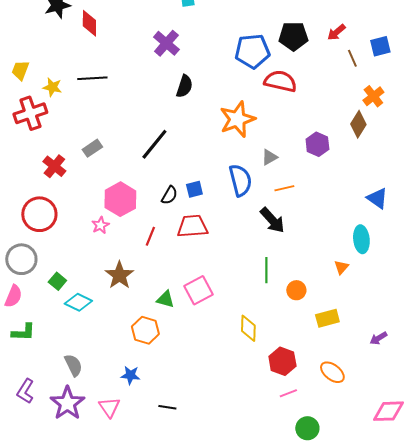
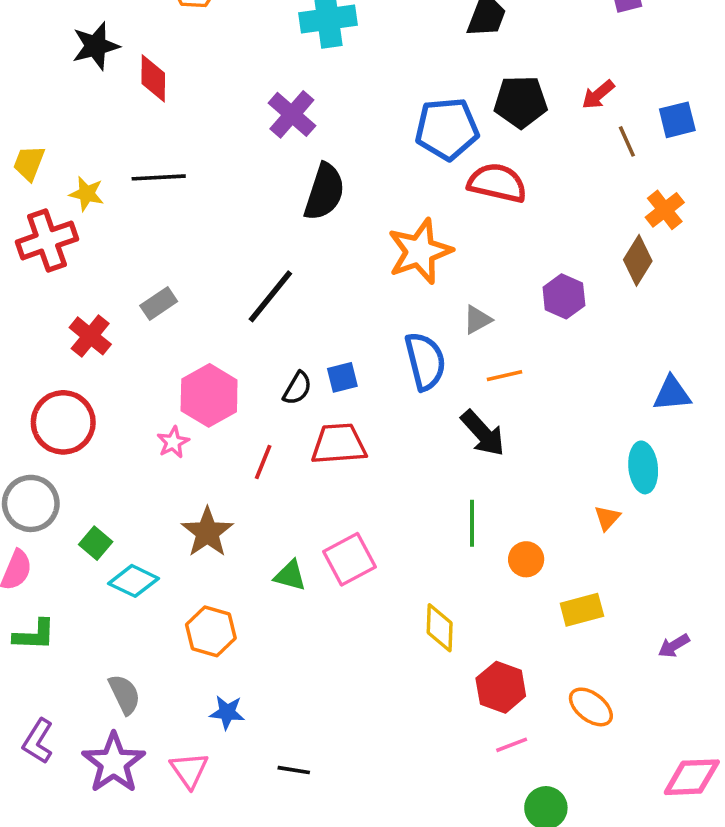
black semicircle: (184, 86) -> (324, 192), size x1.4
blue triangle: (377, 198) -> (672, 394), turned -40
orange hexagon: (145, 330) -> (211, 631), moved

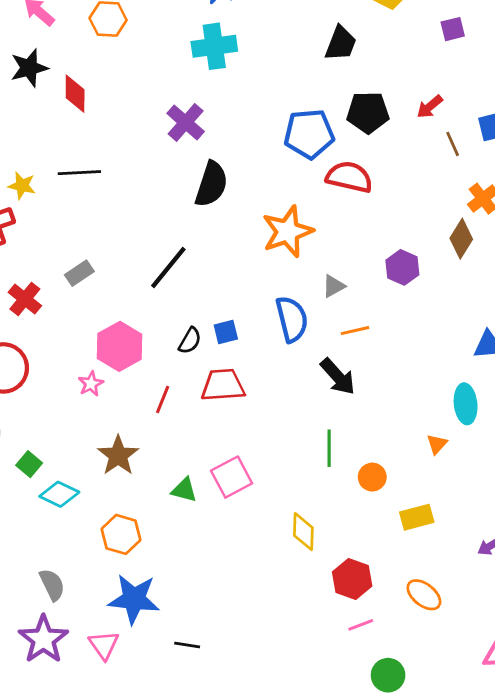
blue star: (227, 712) -> (134, 599), size x1.8

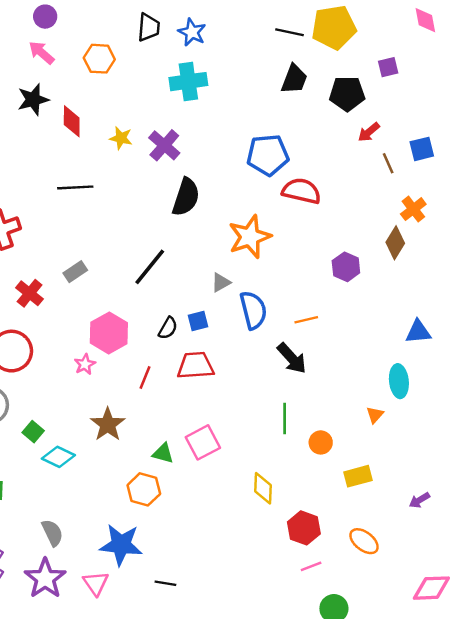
black pentagon: (368, 112) -> (347, 94), moved
yellow star: (22, 186) -> (121, 138), moved
gray triangle: (333, 286) -> (221, 282), moved
orange hexagon: (121, 534) -> (144, 489), moved

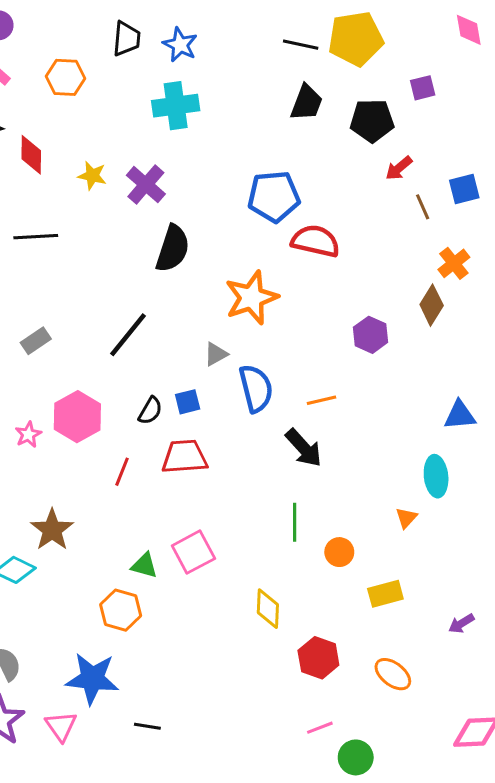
pink star: (85, 364) -> (28, 435), moved
brown star: (108, 424) -> (52, 530), moved
pink line: (311, 566) -> (320, 728), moved

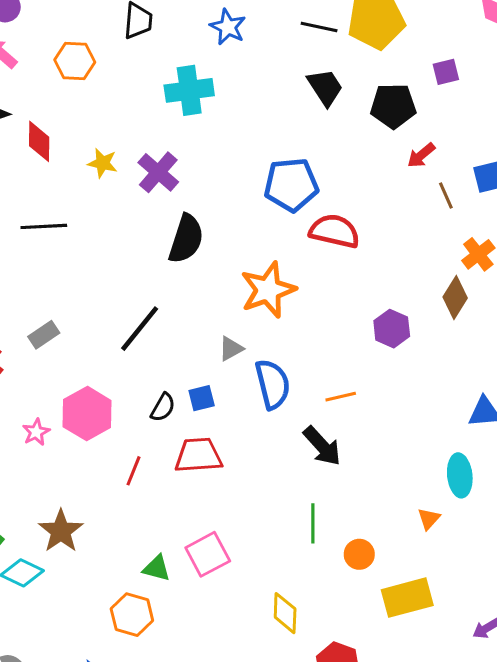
blue star: (180, 45) -> (228, 27), moved
black trapezoid: (307, 103) -> (325, 87), turned -54
yellow rectangle: (385, 594) -> (407, 598), size x1.4

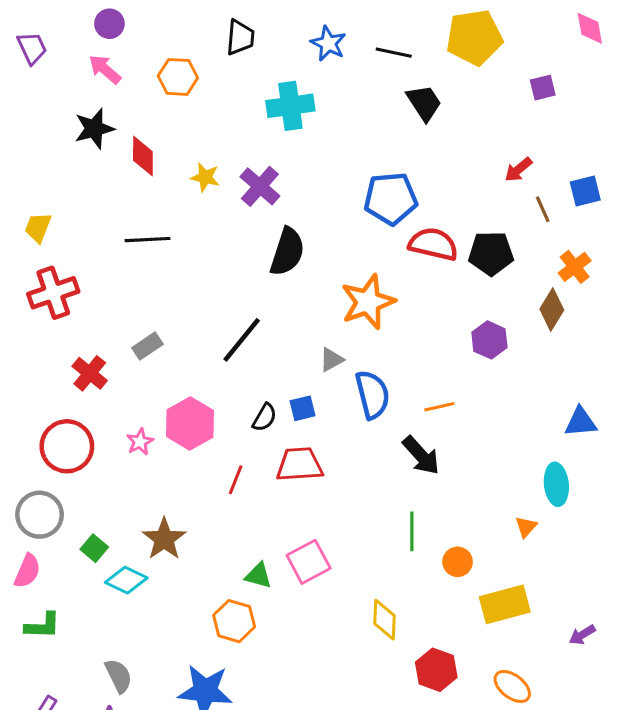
black line: (319, 27) -> (394, 53), moved
black pentagon: (393, 106) -> (491, 253), moved

